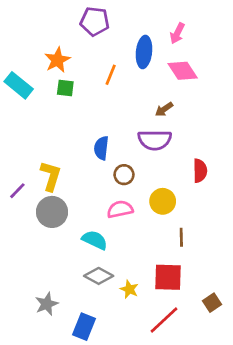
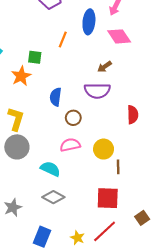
orange star: (57, 60) -> (21, 76), moved
green square: (65, 88) -> (35, 57), moved
yellow circle: (163, 201) -> (104, 149), moved
yellow star: (129, 289) -> (77, 238), moved
gray star: (47, 304) -> (13, 207), moved

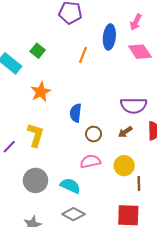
green square: (35, 57) -> (38, 51), moved, turned 32
brown arrow: (105, 67) -> (125, 132), moved
purple semicircle: (97, 91) -> (134, 106), moved
gray circle: (17, 147) -> (36, 180), moved

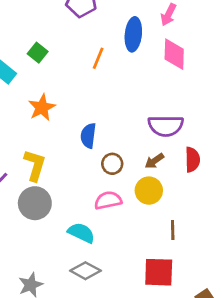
pink diamond: (140, 52) -> (174, 54), turned 35
yellow circle: (124, 166) -> (149, 191), moved
gray circle: (36, 180) -> (35, 203), moved

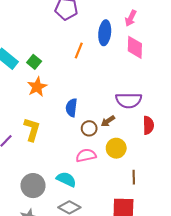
green square: (38, 53) -> (34, 62), moved
brown arrow: (154, 161) -> (108, 121), moved
gray circle: (35, 203) -> (33, 186), moved

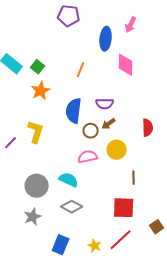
pink diamond: (135, 47) -> (126, 65), moved
orange line: (79, 50) -> (81, 70), moved
purple semicircle: (129, 100) -> (105, 104), moved, size x0.7
blue semicircle: (71, 108) -> (74, 111), size x1.4

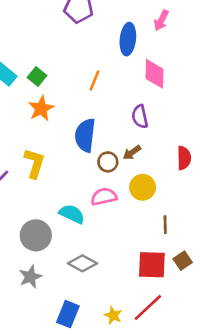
purple semicircle: (105, 104) -> (140, 117), moved, turned 78
cyan semicircle: (69, 180) -> (72, 214), moved
brown square: (157, 227) -> (183, 261), moved

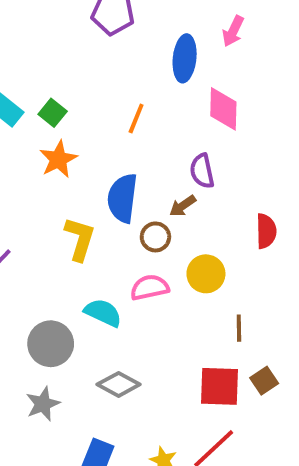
brown arrow: (132, 153) -> (183, 206), moved
yellow L-shape: (34, 163) -> (80, 239), moved

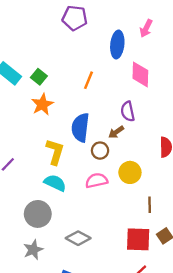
cyan semicircle: (103, 313) -> (55, 183), moved

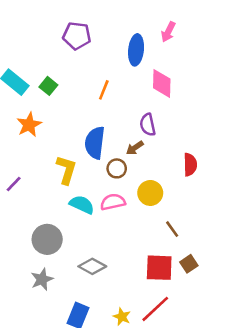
purple pentagon: (75, 18) -> (77, 36), moved
orange star: (42, 104) -> (29, 125), moved
cyan semicircle: (55, 183) -> (82, 205), moved
brown line: (150, 205) -> (172, 229), turned -35

